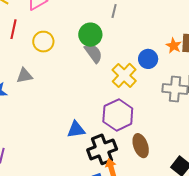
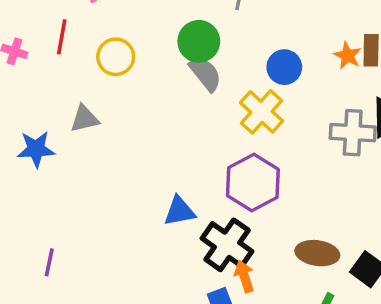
blue circle: (148, 59) -> (284, 67), moved
brown ellipse: (141, 146) -> (317, 253), moved, turned -60
black cross: (102, 149) -> (227, 245), turned -32

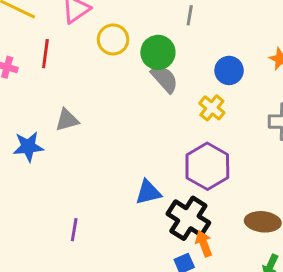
yellow circle: (116, 57) -> (113, 39), moved
yellow cross: (261, 112) -> (212, 108), size x0.7
purple line: (49, 262) -> (74, 230), moved

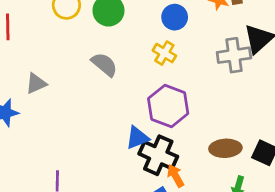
gray semicircle: (165, 79) -> (104, 64), moved
blue triangle: (148, 192) -> (137, 138), moved

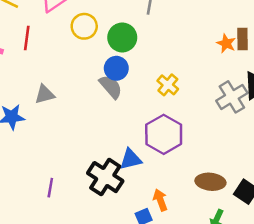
blue circle: (175, 17) -> (116, 68), moved
gray cross: (234, 55) -> (232, 97), turned -32
black cross: (158, 155) -> (105, 177), moved

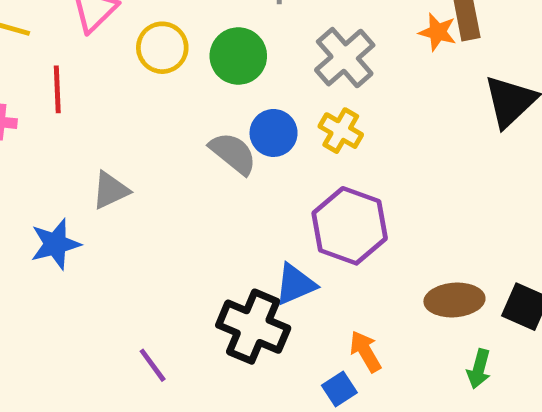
blue circle: (116, 68) -> (274, 133), moved
gray cross: (232, 97) -> (345, 58), moved
purple line: (50, 188) -> (153, 365), turned -36

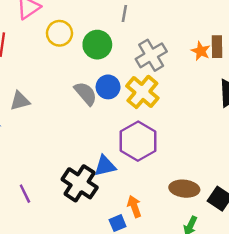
yellow cross: (341, 131) -> (142, 92), size x1.5

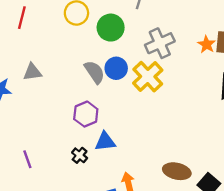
purple hexagon: (138, 141) -> (86, 114), moved, size x0.7
black cross: (80, 183) -> (80, 155), size x0.5

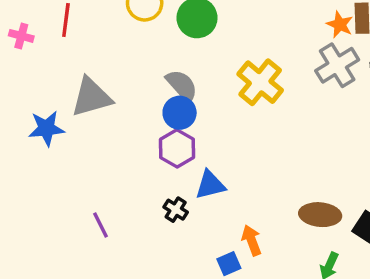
gray cross: (160, 43) -> (337, 65), moved
blue circle: (116, 68) -> (180, 113), moved
gray triangle: (32, 72) -> (91, 97), size x1.5

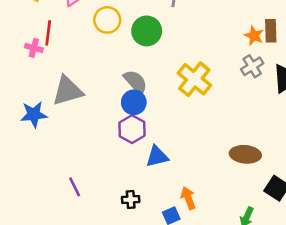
pink cross: (21, 36) -> (34, 48), moved
gray cross: (337, 65) -> (252, 66), size x0.7
black cross: (176, 210) -> (131, 199), moved, turned -36
brown ellipse: (320, 215) -> (245, 154), moved

